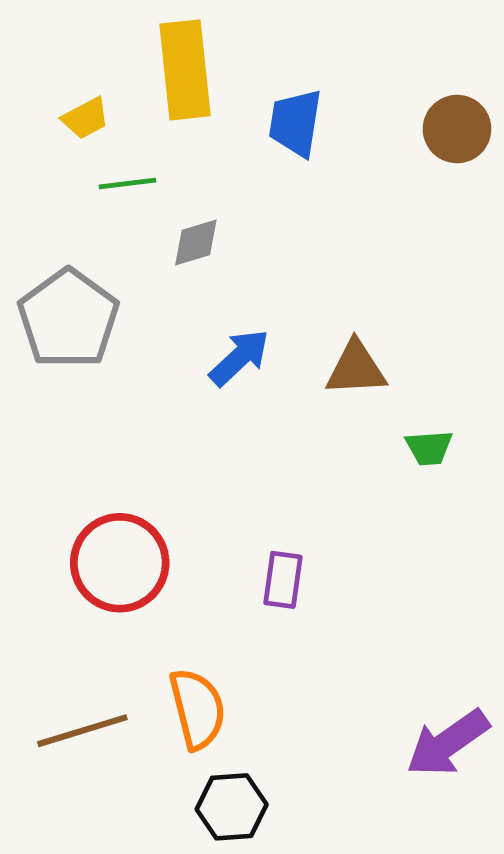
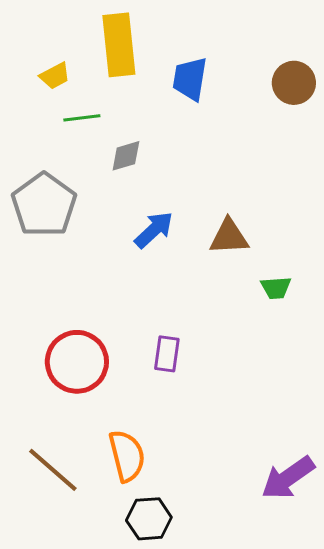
purple rectangle: (283, 580) -> (167, 354), moved
brown line: (82, 731) -> (53, 470), turned 58

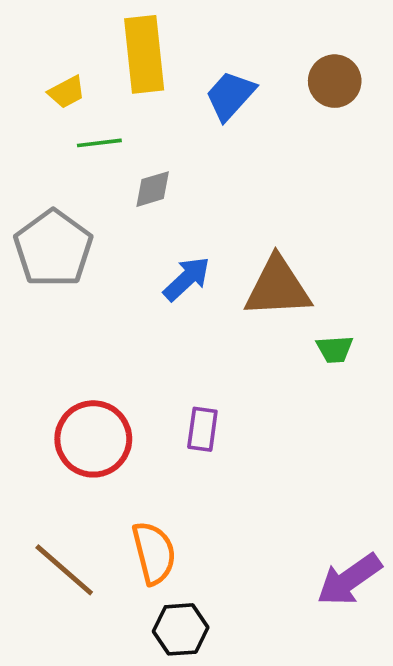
blue trapezoid: (190, 79) -> (230, 96), turned 33
brown circle: (294, 83) -> (335, 81), moved
brown triangle: (229, 237) -> (278, 287), size x1.4

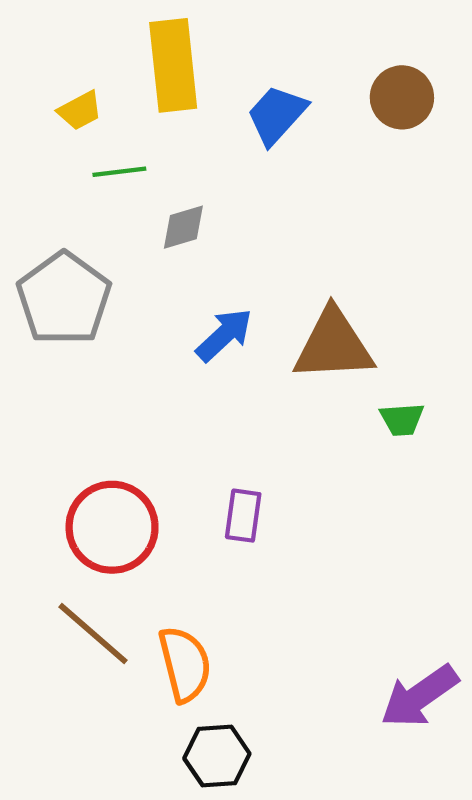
brown line: (64, 570) -> (93, 634), moved

